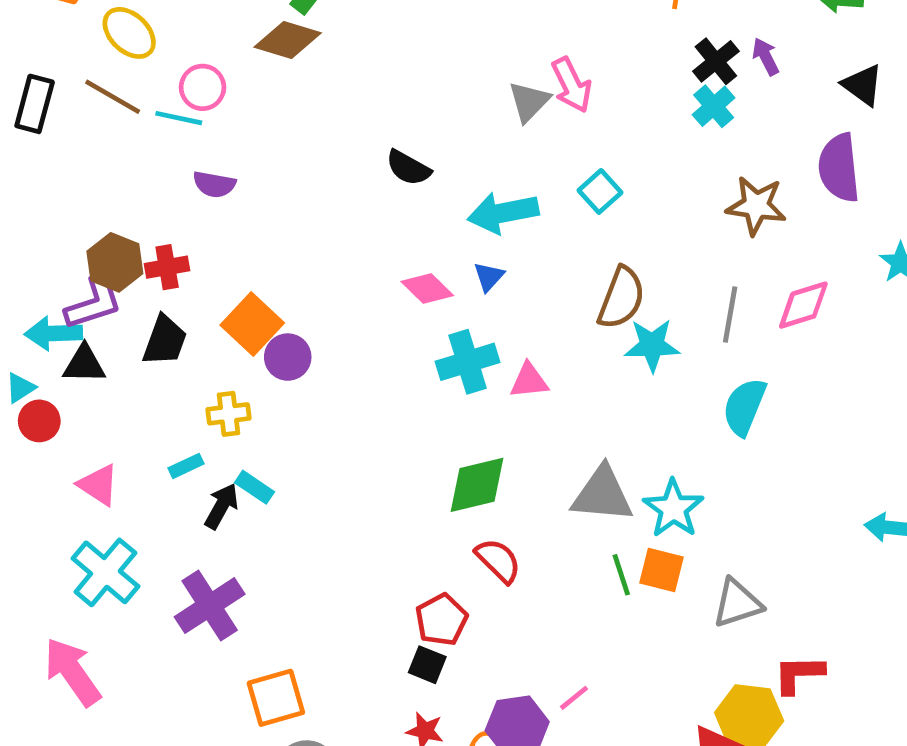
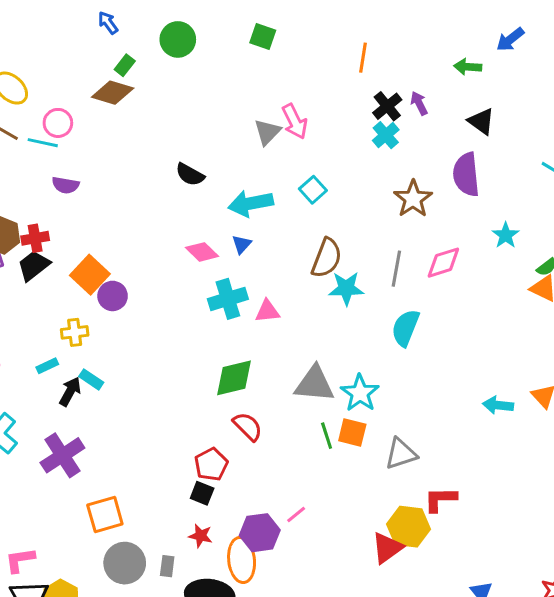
brown star: (756, 206) -> (413, 199), turned 30
black trapezoid: (165, 341) -> (34, 266), moved, turned -148

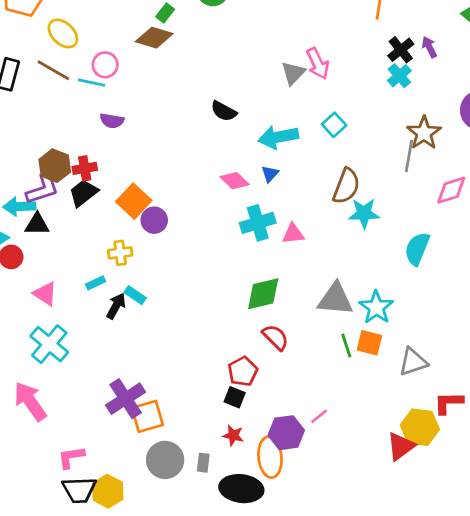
gray line: (396, 269) -> (409, 156), moved
purple cross: (62, 455) -> (126, 399), moved

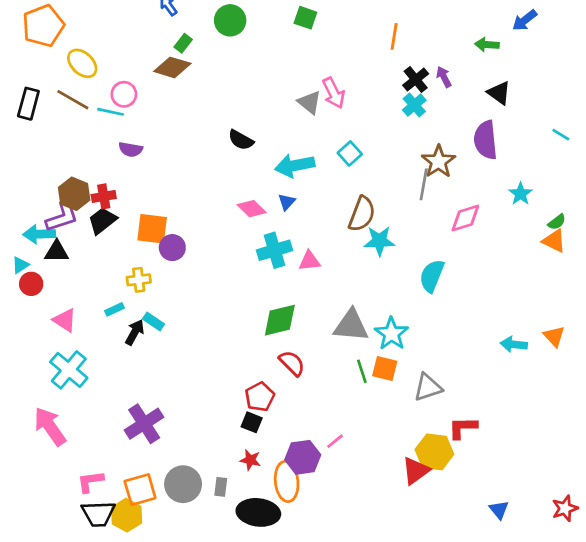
gray triangle: (293, 73) -> (309, 102), turned -35
orange square: (134, 201) -> (152, 229), turned -36
orange square: (147, 416) -> (140, 490), moved

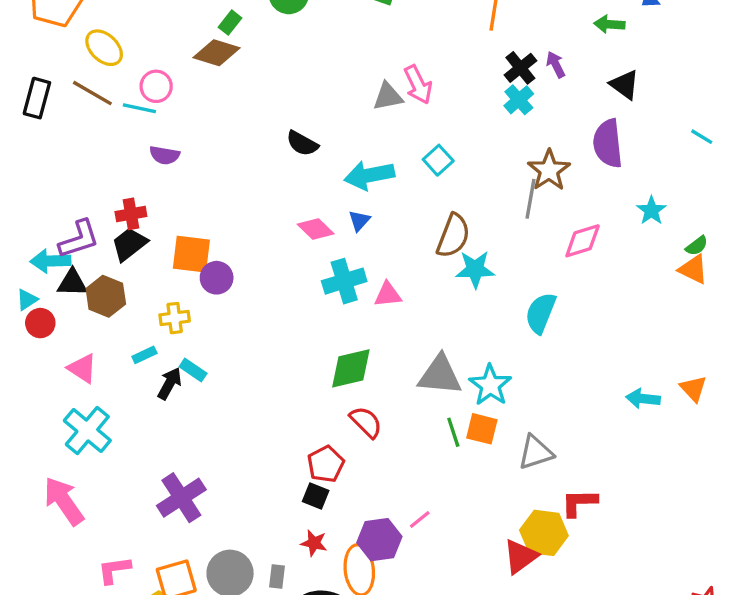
gray triangle: (309, 102) -> (388, 96), turned -50
brown hexagon: (74, 194) -> (106, 296), moved

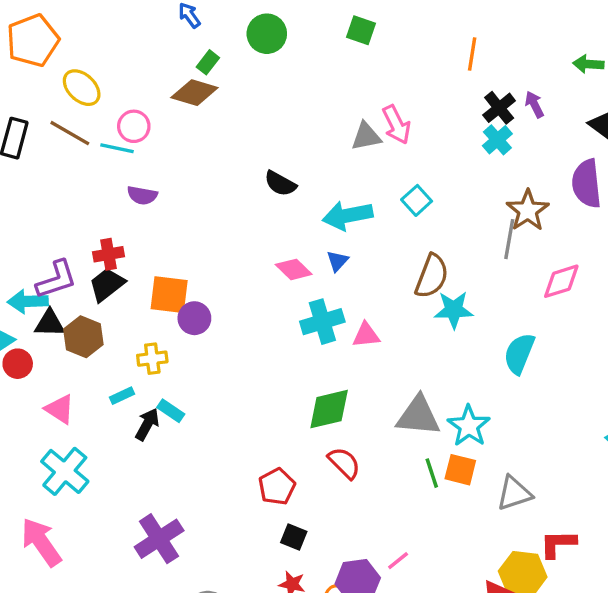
red pentagon: (326, 464) -> (277, 487), moved

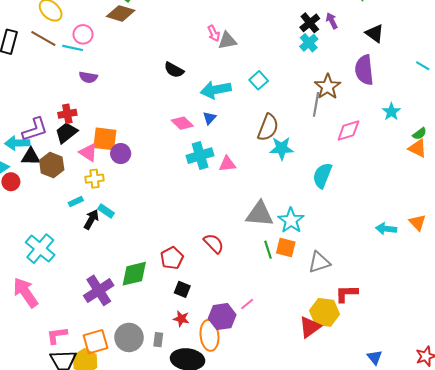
pink arrow: (396, 125) -> (214, 33), moved, size x0.7
pink triangle: (60, 409) -> (88, 152), moved
green diamond: (329, 409) -> (134, 274), moved

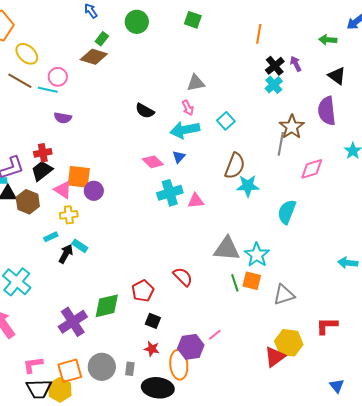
pink arrow: (214, 33) -> (188, 108), moved
red L-shape: (346, 294) -> (327, 326), moved

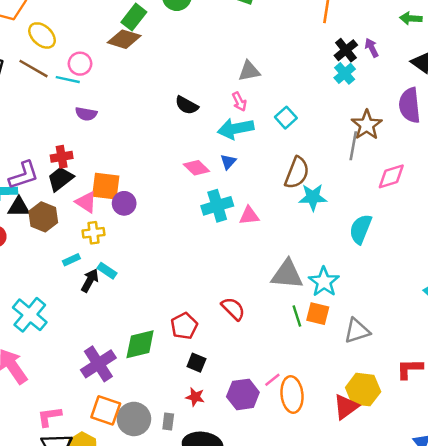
green rectangle: (102, 39) -> (134, 17), size x1.5
orange ellipse: (179, 365) -> (292, 394), moved
orange square: (70, 371) -> (106, 410), moved, turned 35

